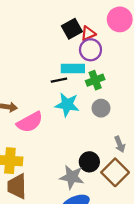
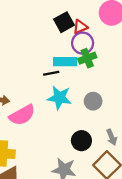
green cross: (95, 80) -> (87, 58), moved
black circle: (89, 162) -> (81, 141), moved

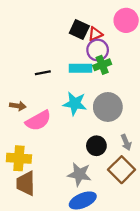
black square: (64, 22) -> (79, 29), turned -36
black line: (51, 73) -> (43, 73), moved
gray circle: (93, 101) -> (108, 107), size x1.6

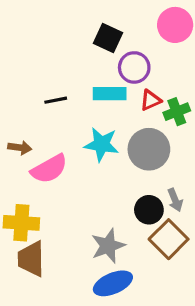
red triangle: (95, 34) -> (151, 100), moved
green cross: (102, 65) -> (177, 112), moved
black circle: (96, 146) -> (149, 210), moved
gray star: (79, 174) -> (108, 246), turned -30

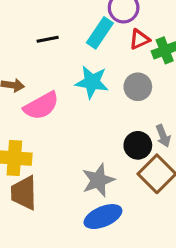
cyan rectangle: (110, 94) -> (100, 33), turned -56
gray circle: (149, 149) -> (138, 87), size x0.7

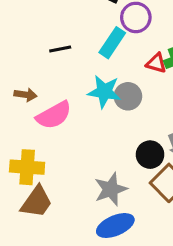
red triangle: (139, 39) -> (156, 63), moved, turned 40
gray circle: (138, 87) -> (128, 96), moved
brown trapezoid: (24, 193) -> (37, 202), turned -144

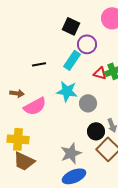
gray circle: (128, 96) -> (88, 103), moved
brown trapezoid: (37, 202) -> (24, 161), turned 80

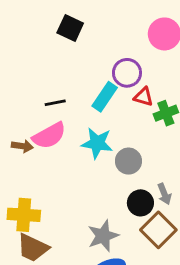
black square: (71, 26) -> (70, 28), moved
red triangle: (100, 73) -> (143, 97), moved
pink semicircle: (35, 106) -> (49, 136), moved

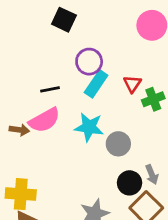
purple circle: (127, 73) -> (89, 62), moved
red triangle: (143, 97) -> (132, 84), turned 48

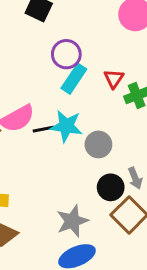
black line: (50, 89) -> (43, 129), moved

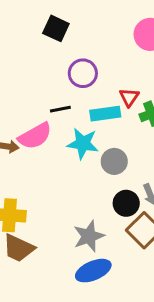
cyan rectangle: (74, 79) -> (105, 114), moved, turned 48
black line: (43, 129) -> (60, 109), moved

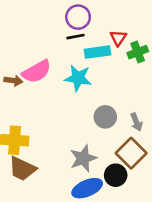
black line: (60, 109) -> (75, 37), moved
gray circle: (114, 161) -> (105, 117), moved
black circle: (126, 203) -> (116, 175), moved

